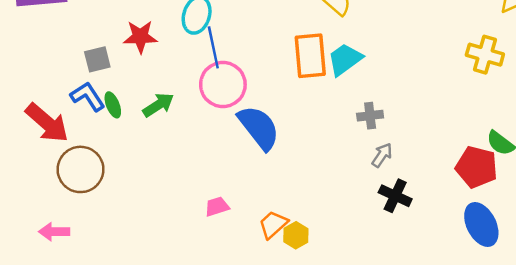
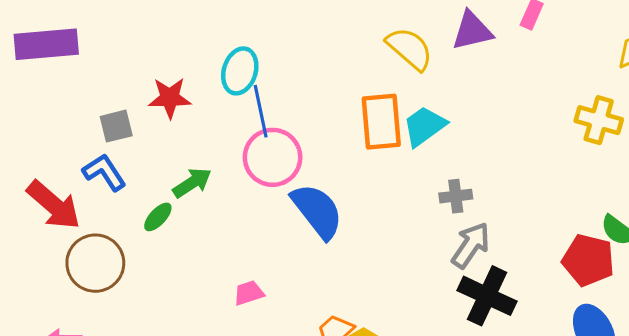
green ellipse: (113, 105) -> (158, 217), moved, turned 65
gray arrow: (382, 155) -> (471, 245), size x1.5
black cross: (395, 196) -> (487, 296), size x1.4
pink trapezoid: (217, 207) -> (249, 293), moved

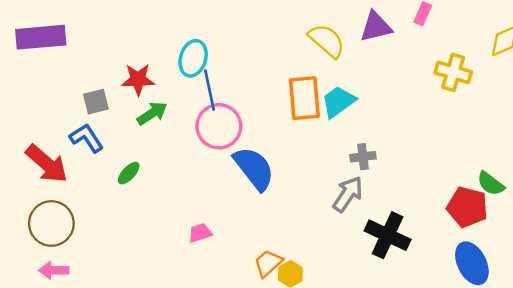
yellow cross: (599, 120) -> (453, 72), moved
green arrow: (192, 183) -> (152, 113), moved
gray arrow: (471, 245) -> (348, 194), moved
brown circle: (95, 263) -> (51, 223), moved

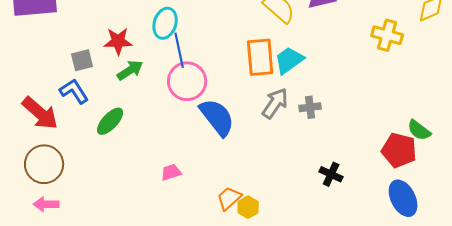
green ellipse: (129, 173) -> (110, 121), size x1.4
gray arrow: (348, 194) -> (275, 103), moved
black cross: (388, 235) -> (331, 174), size x0.6

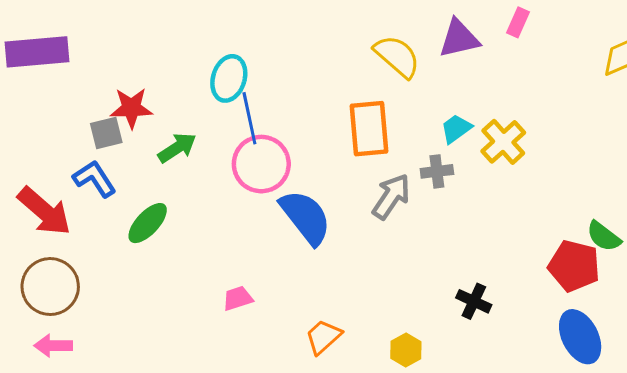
yellow cross: (387, 35) -> (503, 142), moved, turned 32
red star: (118, 41) -> (131, 108), moved
cyan trapezoid: (289, 60) -> (456, 129), moved, size x0.7
gray cross: (310, 107) -> (437, 171), moved
yellow hexagon: (248, 207) -> (406, 350), moved

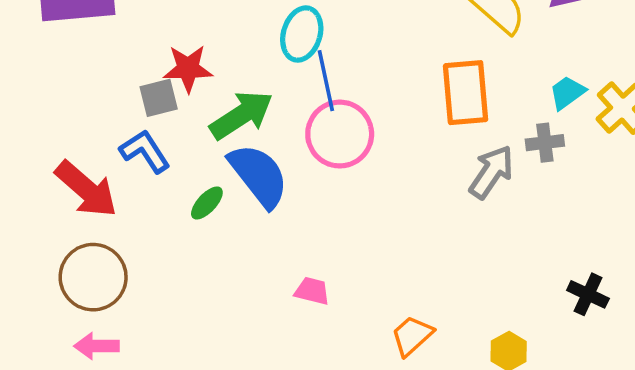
green arrow: (177, 148) -> (241, 115), size x1.4
blue semicircle: (306, 217) -> (259, 175), moved
green ellipse: (148, 223) -> (207, 203), size x0.7
pink trapezoid: (238, 298) -> (312, 291), turned 32

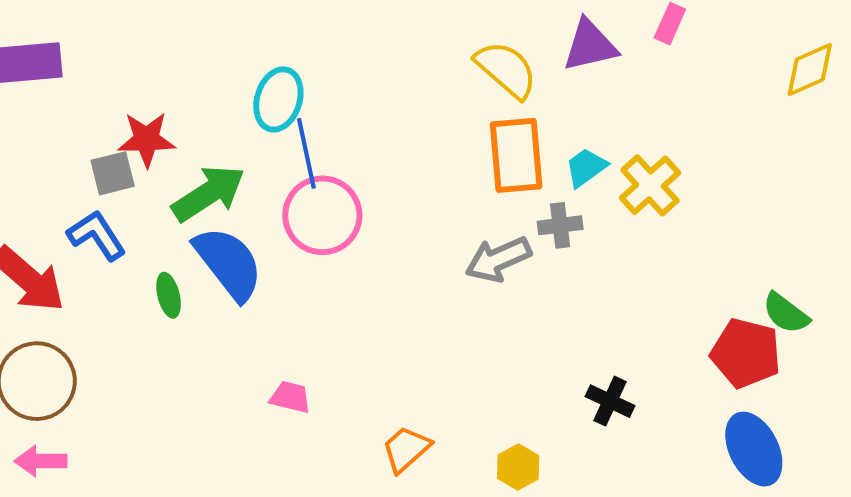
orange rectangle: (466, 93) -> (516, 155), moved
gray arrow: (491, 172) -> (498, 259), turned -148
green ellipse: (207, 203) -> (169, 295), turned -57

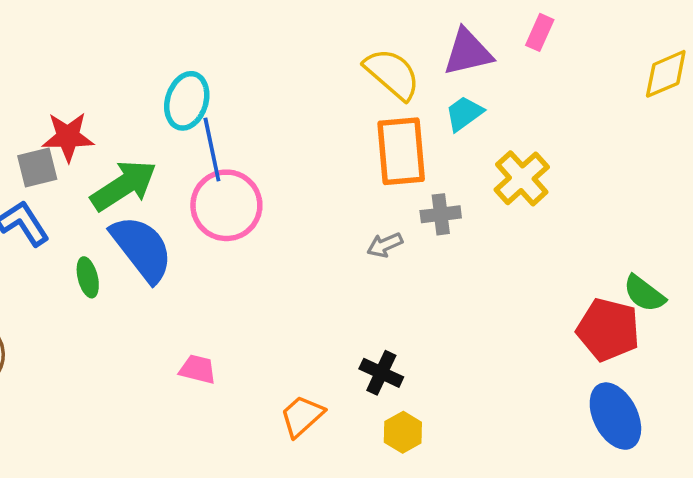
cyan trapezoid: (586, 167) -> (464, 113), moved
gray arrow: (498, 259) -> (385, 245), size x0.6
black cross: (610, 401) -> (381, 373), moved

